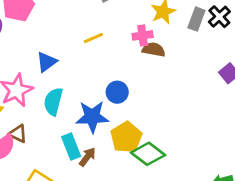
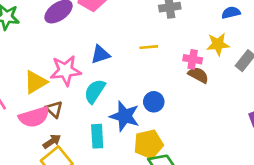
brown arrow: (87, 157) -> (52, 141), moved

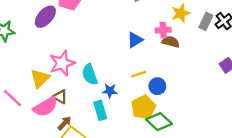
yellow line: (149, 47) -> (139, 74), moved
blue triangle: (100, 54) -> (135, 40), moved
cyan semicircle: (95, 91) -> (90, 75), turned -40
blue circle: (154, 102) -> (157, 86), moved
blue star: (125, 116) -> (110, 91), moved, size x0.6

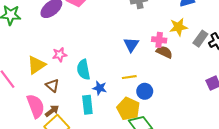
blue triangle: (135, 40) -> (131, 45), turned -35
pink star: (62, 63) -> (60, 55), size x0.6
pink semicircle: (45, 107) -> (36, 106), moved, turned -90
yellow pentagon: (143, 107) -> (128, 109), turned -30

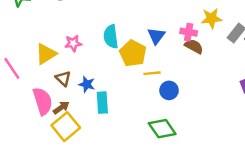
cyan semicircle: (83, 70) -> (111, 37), moved
blue star: (100, 88) -> (87, 84), moved
yellow pentagon: (128, 109) -> (133, 53), moved

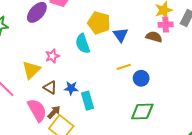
pink cross: (189, 32) -> (166, 25), moved
yellow pentagon: (133, 53) -> (99, 23), moved
green diamond: (162, 129) -> (142, 111), turned -45

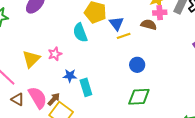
pink star: (52, 56) -> (55, 54), moved
yellow line: (124, 67) -> (124, 36), moved
brown triangle: (50, 87) -> (18, 99), moved

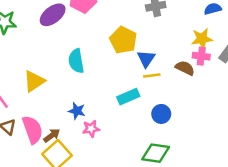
cyan semicircle: (80, 33) -> (76, 61), moved
pink star: (55, 54) -> (91, 129), moved
cyan rectangle: (86, 87) -> (128, 97), moved, turned 72

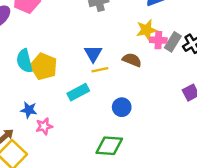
yellow pentagon: (123, 40) -> (44, 66), moved
pink cross: (201, 56) -> (158, 40), moved
blue circle: (161, 114) -> (122, 107), moved

